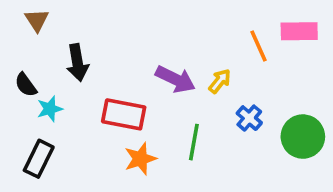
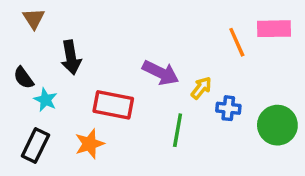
yellow arrow: (220, 81) -> (201, 88), moved
cyan star: (50, 109) -> (46, 100), turned -30
blue cross: (249, 118) -> (228, 108), turned -35
orange star: (140, 159) -> (90, 144), moved

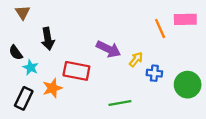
green line: (178, 130) -> (120, 103), moved, turned 70
orange star: (90, 144) -> (52, 88), moved

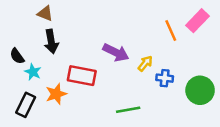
brown triangle: (23, 12) -> (45, 13), moved, turned -35
pink rectangle: (185, 19) -> (198, 21), turned -45

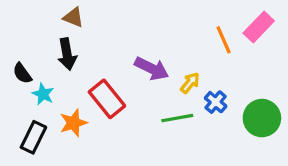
brown triangle: (45, 13) -> (73, 17), moved
red rectangle: (82, 76) -> (107, 99), turned 40
blue cross: (165, 78) -> (216, 102), turned 35
green line: (128, 110) -> (177, 118), moved

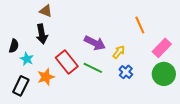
pink rectangle: (259, 27) -> (162, 48), moved
black semicircle: (22, 73) -> (14, 46), turned -128
blue cross: (216, 102) -> (126, 72), moved
green line: (177, 118) -> (93, 68), moved, turned 36

